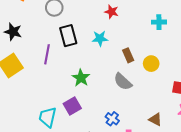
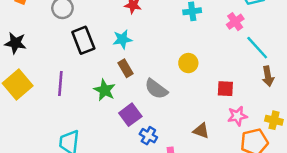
purple line: (47, 54) -> (60, 84), moved
brown rectangle: (128, 55) -> (126, 68), moved
purple square: (72, 106) -> (130, 115), moved

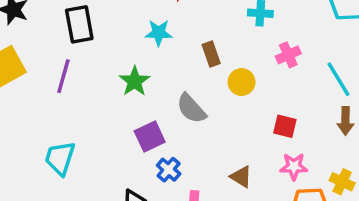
pink cross: (235, 22) -> (288, 55), moved
black rectangle: (83, 40) -> (79, 24), moved
brown rectangle: (126, 68) -> (211, 54), moved
green star: (105, 90) -> (135, 81), moved

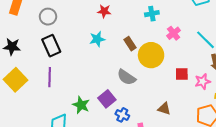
green star: (135, 81) -> (81, 105), moved
yellow circle: (242, 82) -> (151, 55), size x1.6
pink star: (294, 166) -> (203, 81), moved

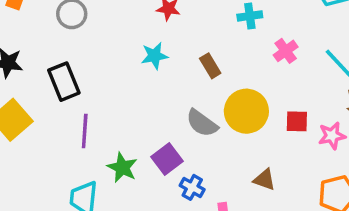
black rectangle: (51, 46) -> (64, 82), moved
yellow circle: (151, 55) -> (246, 111), moved
purple line: (50, 77) -> (85, 131), moved

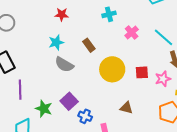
gray semicircle: (202, 123) -> (64, 65), moved

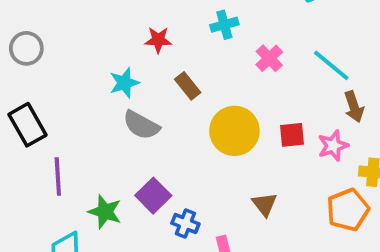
red star: (62, 14) -> (158, 40), moved
brown triangle: (126, 108) -> (265, 204), turned 40

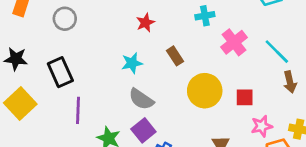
red star: (158, 40) -> (145, 23), moved, turned -30
pink cross: (269, 58) -> (234, 42), size x1.4
cyan star: (124, 83) -> (132, 63), moved
gray semicircle: (141, 125) -> (141, 99), moved
pink star: (333, 146) -> (262, 126), moved

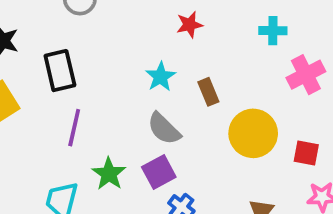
brown rectangle: (175, 56) -> (208, 92), moved
cyan star: (132, 63) -> (160, 77), turned -30

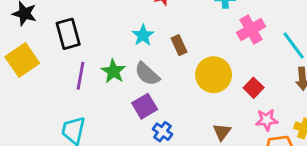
red square: (306, 153) -> (254, 88), turned 36
green star: (109, 174) -> (113, 71), moved

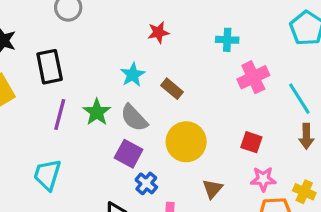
brown rectangle: (179, 45) -> (172, 89), turned -30
yellow circle: (214, 75) -> (186, 142), moved
red square: (254, 88) -> (251, 142), turned -30
purple square: (145, 106) -> (129, 154), turned -35

